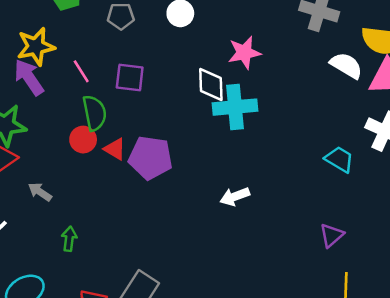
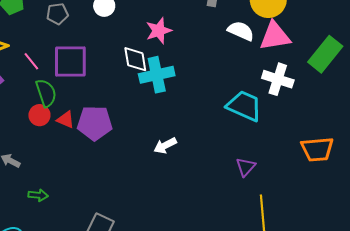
purple square: (130, 77) -> (70, 61), size x1.5
cyan trapezoid: (339, 159) -> (244, 106), size x1.5
green arrow: (69, 239) -> (38, 195), turned 96

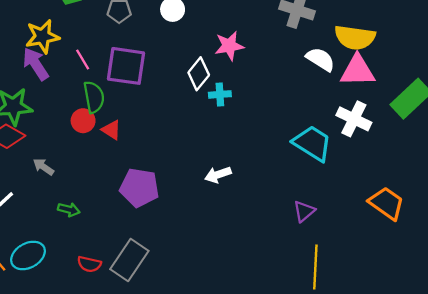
white diamond: (135, 59) -> (199, 74), turned 40
cyan cross: (157, 75) -> (220, 94), size x0.6
purple pentagon: (95, 123) -> (139, 188), moved
orange trapezoid: (317, 149) -> (387, 203), turned -148

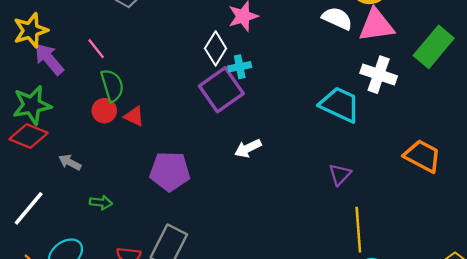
yellow star: (42, 36) -> (31, 30), moved
purple square: (126, 66) -> (221, 90), moved, turned -36

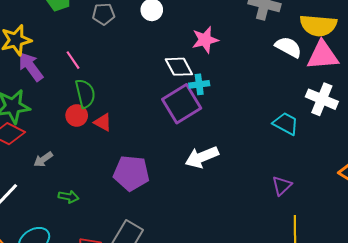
white diamond: (216, 48) -> (179, 67), turned -64
cyan trapezoid: (340, 104) -> (286, 124), size x0.7
white arrow: (248, 148) -> (202, 157), size x1.4
gray arrow: (70, 162) -> (43, 159), turned -66

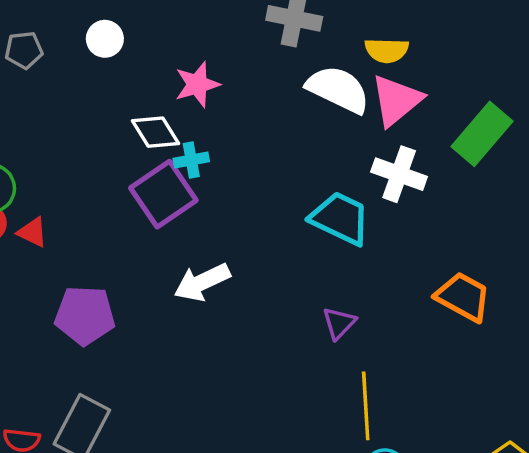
yellow semicircle: (318, 25) -> (387, 50), size x0.7
white semicircle: (288, 47) -> (338, 89), size x1.4
pink triangle: (323, 55) -> (396, 100), turned -32
cyan trapezoid: (286, 124) -> (340, 218), size x1.4

